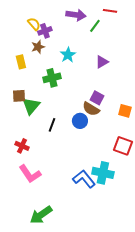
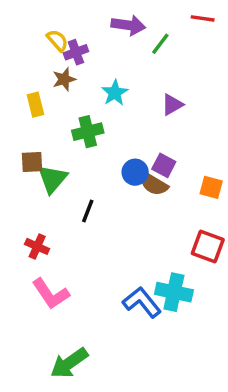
red line: (110, 11) -> (203, 18), moved
blue circle: (80, 121) -> (135, 172), moved

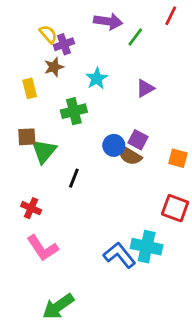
red line: (203, 18) -> (171, 16), turned -72

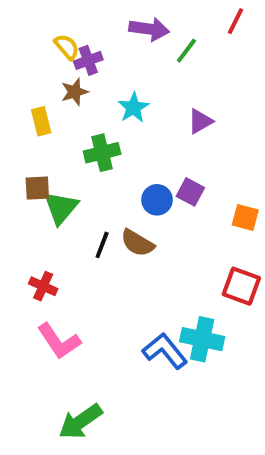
brown semicircle: (129, 155) -> (137, 243), moved

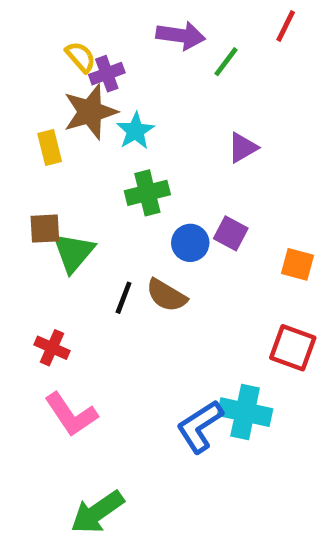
brown star: (75, 92) -> (90, 112), size x1.6
cyan star: (133, 108) -> (135, 131), moved
green cross: (102, 153) -> (147, 193), moved
blue L-shape: (165, 351) -> (200, 426), turned -84

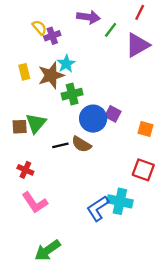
brown star: (90, 112) -> (51, 75), moved
purple triangle: (243, 148) -> (137, 45), moved, size x1.6
brown square: (45, 229) -> (20, 127), moved
blue circle: (190, 243) -> (93, 119), size x1.5
black line: (124, 298) -> (60, 145), turned 56

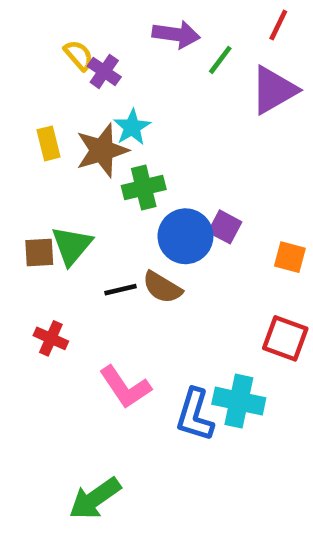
purple cross: (52, 36) -> (104, 71), turned -35
pink L-shape: (35, 203) -> (125, 387), moved
blue L-shape: (98, 208) -> (195, 415), turned -40

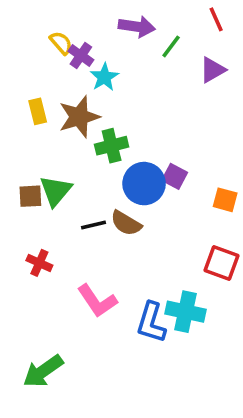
red line: (278, 25) -> (216, 19), turned -50
purple triangle: (274, 90) -> (213, 70), size x0.7
cyan star: (132, 127) -> (104, 77), moved
green arrow: (95, 498) -> (43, 371), moved

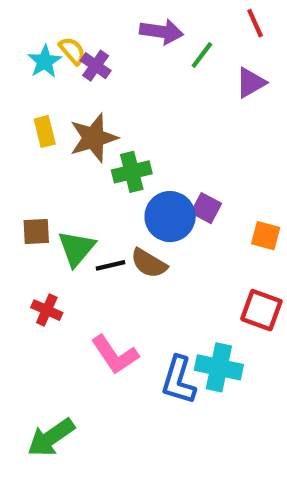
cyan star: (104, 77) -> (45, 61), moved
green triangle: (56, 191) -> (77, 248), moved

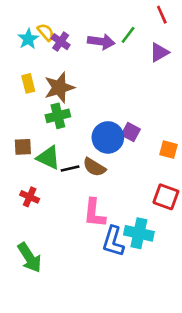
purple arrow: (162, 32) -> (101, 42), moved
green cross: (132, 172) -> (58, 116), moved
green triangle: (77, 248) -> (48, 158), turned -45
pink L-shape: (115, 355) -> (94, 213), moved, turned 40
green arrow: (51, 438) -> (30, 258), moved, turned -88

